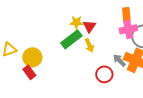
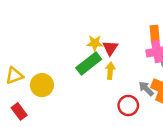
yellow arrow: (89, 45) -> (110, 71), turned -152
red rectangle: (29, 72) -> (19, 111), moved

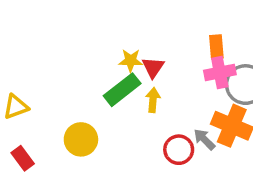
yellow circle: (42, 85) -> (81, 139), moved
gray arrow: (146, 89) -> (204, 139), moved

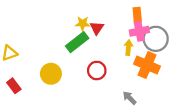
yellow arrow: (153, 100) -> (128, 48), moved
gray arrow: (204, 139) -> (130, 98), moved
red circle: (179, 150) -> (97, 71), moved

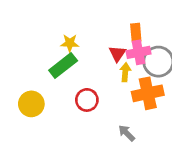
red triangle: (97, 28) -> (117, 54), moved
orange cross: (147, 65) -> (148, 93), turned -35

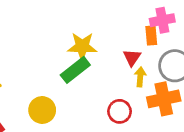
yellow star: (70, 43) -> (82, 46), size x1.5
pink cross: (138, 52) -> (162, 20), moved
red circle: (87, 100) -> (120, 111), moved

